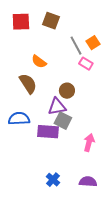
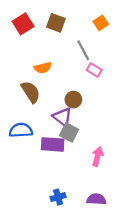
red square: (21, 22) -> (23, 24), turned -30
orange square: (93, 43) -> (101, 23), moved
orange semicircle: (39, 62) -> (43, 68), turned -49
purple triangle: (57, 107) -> (62, 117), turned 48
blue cross: (53, 180) -> (58, 197), turned 32

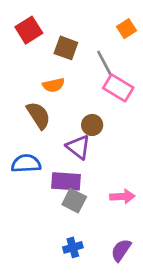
brown square: (56, 23) -> (66, 48), moved
pink rectangle: (94, 70) -> (118, 88), size x1.5
gray square: (69, 132) -> (74, 201), moved
pink arrow: (98, 157) -> (122, 197), turned 72
purple semicircle: (96, 199) -> (121, 250), turned -60

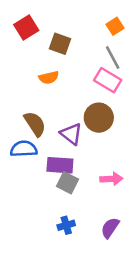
gray line: (104, 63) -> (113, 58), moved
brown semicircle: (38, 115) -> (35, 124), moved
brown circle: (92, 125) -> (99, 118), moved, size x1.5

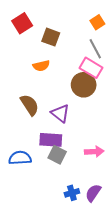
brown circle: (99, 118) -> (84, 85), moved
blue semicircle: (24, 149) -> (20, 158), moved
blue cross: (66, 225) -> (72, 193), moved

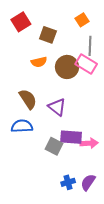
orange square: (97, 22) -> (82, 20), moved
gray line: (95, 49) -> (90, 46), turned 30
brown circle: (84, 85) -> (67, 67), moved
purple rectangle: (51, 140) -> (71, 137), moved
blue semicircle: (20, 158) -> (22, 126), moved

